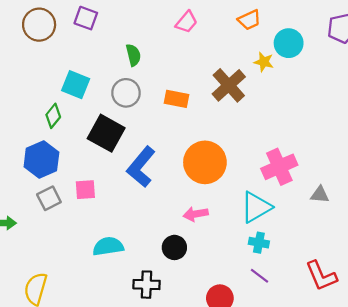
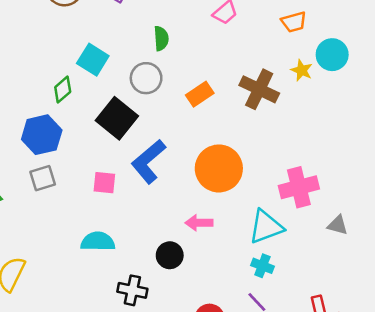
brown cross: (229, 85) -> (259, 89), turned -32
orange rectangle: (176, 99) -> (200, 94), turned -55
pink square: (85, 190) -> (104, 183), moved

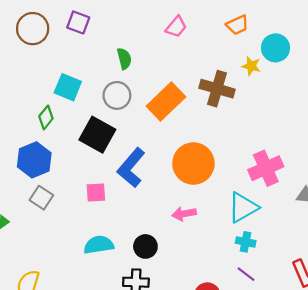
orange rectangle: (200, 94) -> (166, 102), size x1.6
gray square: (43, 178) -> (41, 198), turned -30
black circle: (170, 255) -> (145, 246), moved

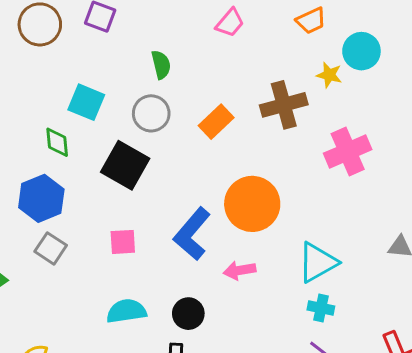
brown cross: (217, 89) -> (284, 105), turned -32
orange rectangle: (166, 102) -> (216, 122), size x0.7
green diamond: (46, 117) -> (57, 142), turned -45
blue L-shape: (131, 168) -> (192, 234), moved
pink cross: (266, 168) -> (348, 151), moved

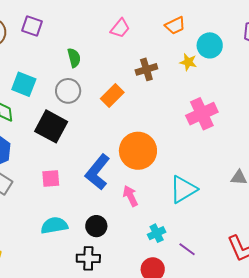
brown cross: (284, 105) -> (146, 69), moved, size x0.7
pink arrow: (240, 270) -> (130, 196), turned 75
cyan cross: (321, 308) -> (157, 233), moved, turned -36

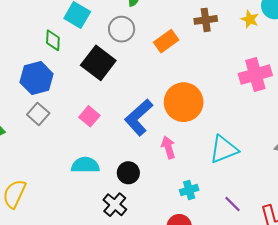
pink square: (51, 178) -> (89, 116), turned 36
purple line: (187, 249) -> (232, 204), moved
black cross: (88, 258) -> (115, 205), turned 30

